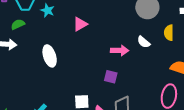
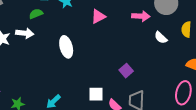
pink arrow: (120, 50) -> (141, 16), moved
purple square: (111, 77) -> (126, 71), turned 32

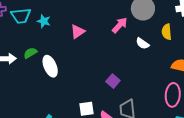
green semicircle: (36, 14) -> (30, 53), moved
pink arrow: (141, 16) -> (120, 25), turned -42

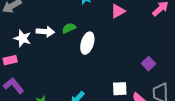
white ellipse: (50, 66) -> (87, 43), turned 35

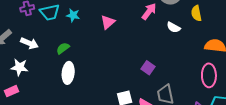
white arrow: (45, 32) -> (29, 43), moved, turned 30
white ellipse: (87, 43) -> (68, 73), moved

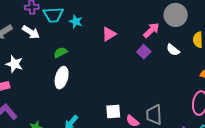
white arrow: (29, 43) -> (31, 32), moved
purple square: (148, 68) -> (144, 52), moved

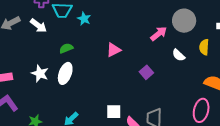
pink triangle: (109, 34) -> (114, 50), moved
purple square: (144, 52) -> (146, 72), moved
white star: (14, 64) -> (40, 73), moved

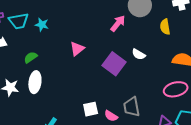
white semicircle: (179, 55) -> (139, 54), moved
purple square: (146, 72) -> (114, 64), size x1.6
pink ellipse: (201, 110) -> (176, 89), turned 75

